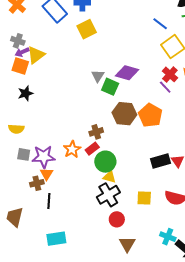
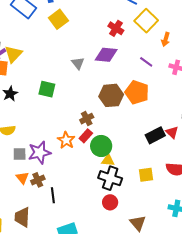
red cross: (170, 74) -> (116, 28), moved
green square: (110, 87) -> (47, 89), moved
orange triangle: (46, 174) -> (22, 178), moved
black cross: (108, 195) -> (110, 178), turned -30
red circle: (117, 219) -> (110, 202), moved

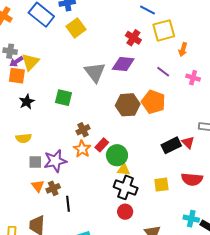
yellow square: (146, 21) -> (164, 30), turned 30
gray triangle: (78, 63) -> (95, 72), size x1.6
brown cross: (87, 119) -> (83, 130), moved

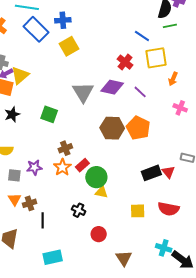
purple line: (163, 72) -> (140, 92), moved
purple star: (55, 161) -> (34, 167), moved, size x0.7
black cross: (126, 187) -> (79, 210), moved, size x0.6

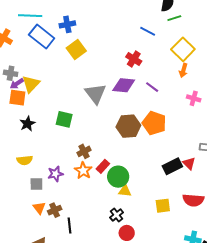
yellow square: (156, 58) -> (183, 49), moved, turned -30
black cross: (79, 210) -> (117, 215), moved, turned 32

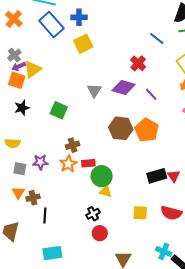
gray cross: (11, 73) -> (14, 55), turned 32
gray triangle: (95, 94) -> (94, 90), size x0.7
red rectangle: (103, 166) -> (88, 163), turned 32

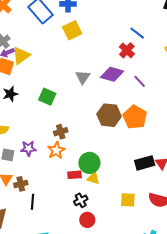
blue line: (157, 39) -> (137, 33), moved
red rectangle: (88, 163) -> (75, 175), moved

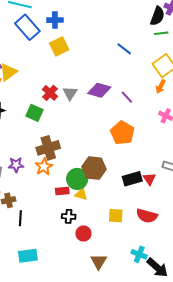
red cross: (127, 50) -> (50, 93), moved
brown hexagon: (109, 115) -> (94, 168), moved
brown cross: (61, 132) -> (48, 148), size x1.6
black cross: (81, 200) -> (69, 216), turned 32
red circle: (87, 220) -> (83, 233), moved

